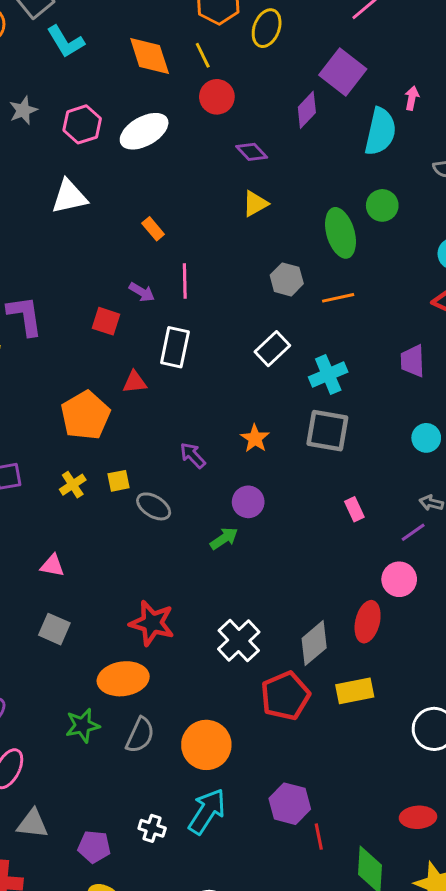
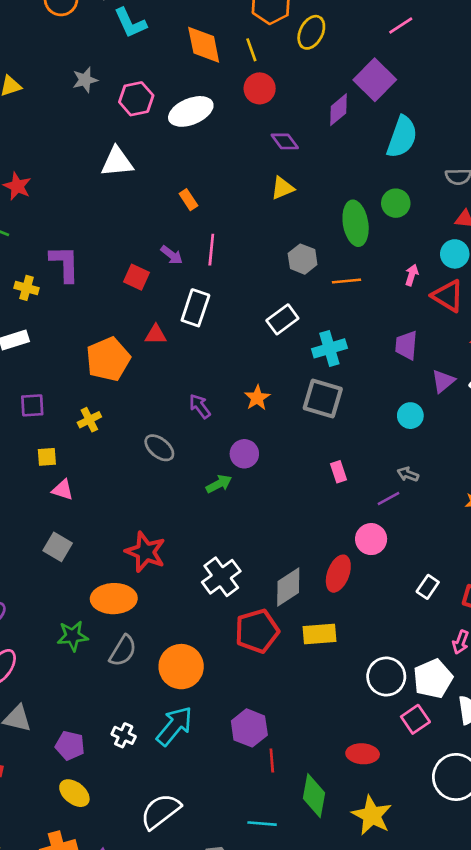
pink arrow: (412, 98) -> (412, 275), moved
yellow square: (118, 481) -> (47, 457), moved

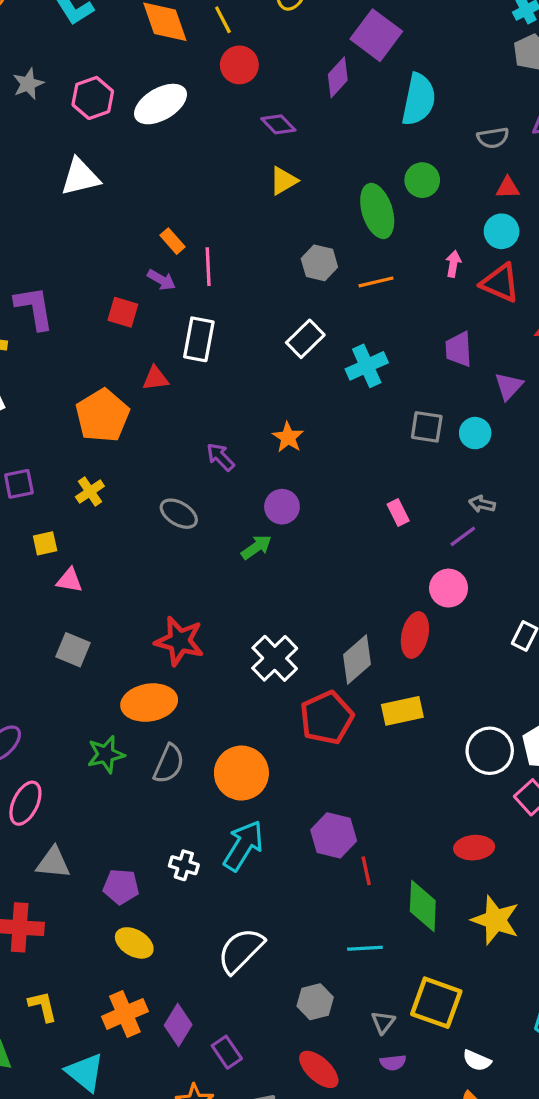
orange rectangle: (188, 200) -> (173, 241), moved
gray square: (323, 399) -> (427, 427), moved, size x0.7

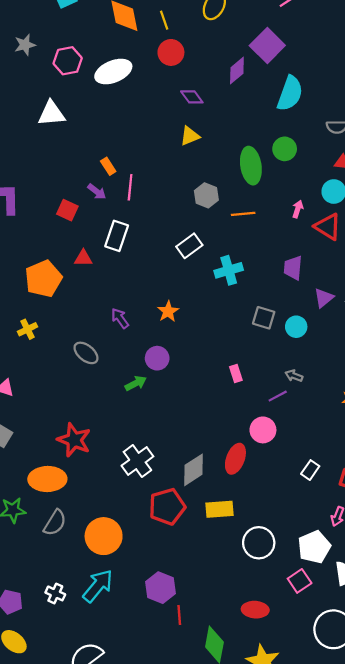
white circle: (490, 751) -> (259, 543), moved

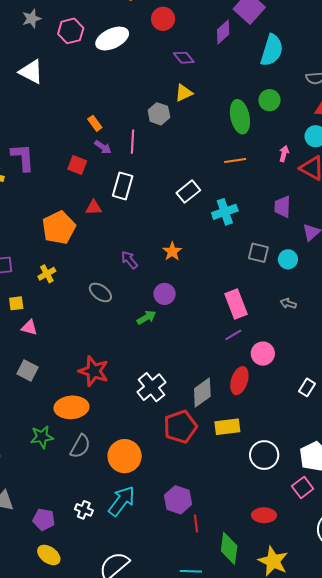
white triangle: (51, 114) -> (31, 72), moved, turned 36
orange rectangle: (108, 166) -> (95, 123), moved
gray hexagon: (206, 195) -> (159, 114), moved
pink rectangle: (236, 373) -> (236, 304), size x1.8
purple line: (278, 396) -> (233, 335), moved

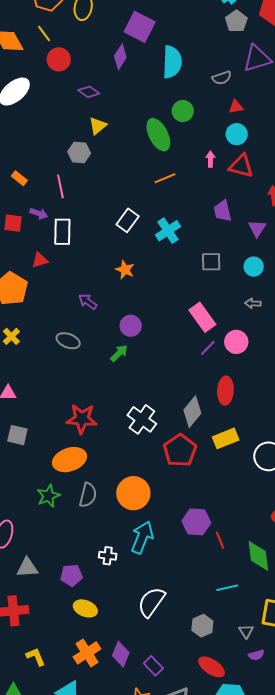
purple arrow: (103, 147) -> (39, 214), moved
orange star: (172, 251) -> (125, 270), moved
cyan circle: (288, 259) -> (254, 267), moved
pink circle: (263, 354) -> (236, 342), moved

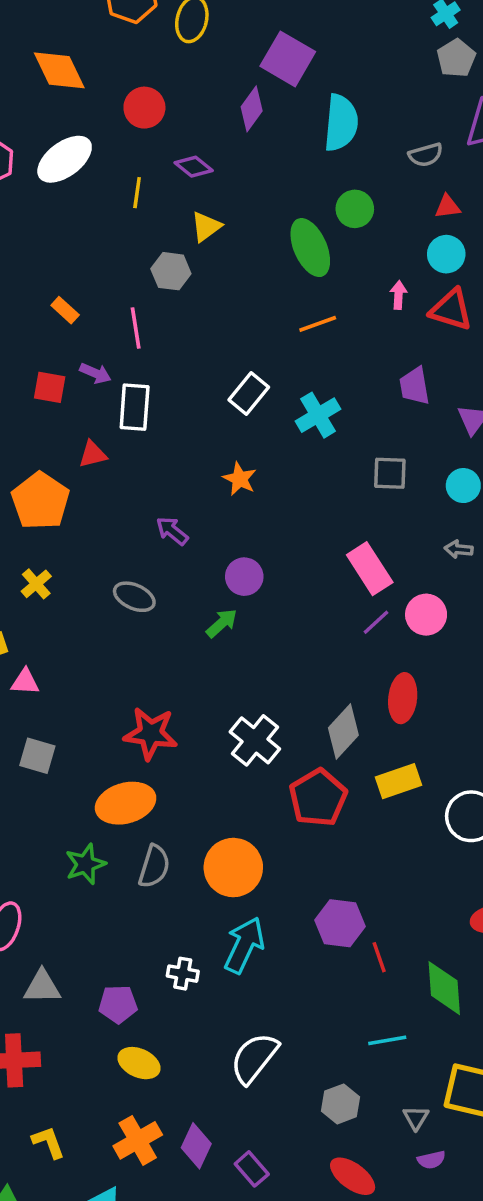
yellow line: (44, 33) -> (137, 193), moved, turned 42

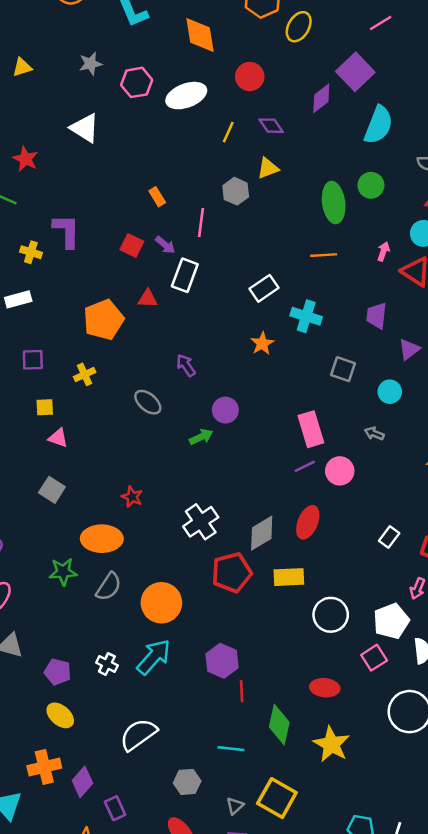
cyan cross: (318, 415) -> (306, 316), turned 32
orange star: (240, 479) -> (262, 343), moved
red star: (151, 733) -> (132, 497), size x0.6

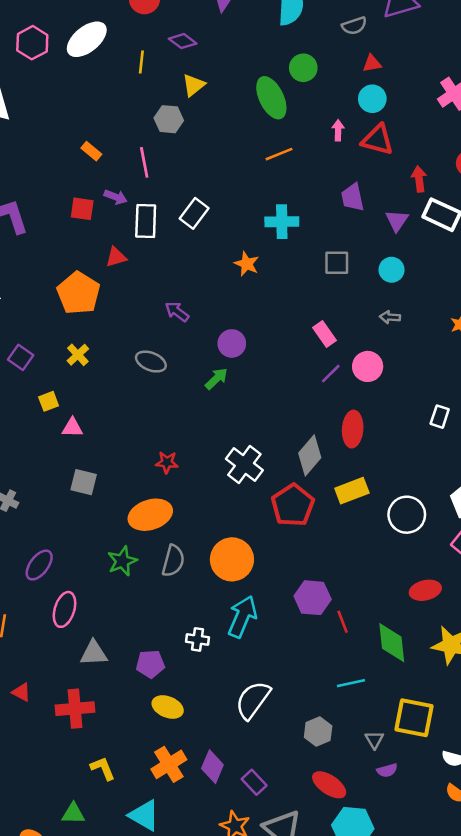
white rectangle: (264, 288) -> (194, 213), moved
purple square: (33, 360) -> (21, 357), turned -35
pink rectangle: (311, 429) -> (325, 334), size x0.7

